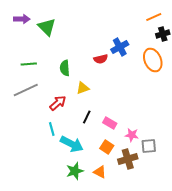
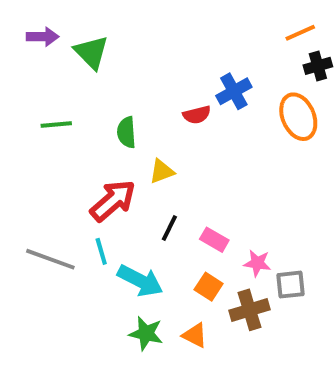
gray line: (26, 90) -> (50, 259), moved, turned 45
red arrow: (58, 103) -> (113, 201), size x1.4
green star: (75, 171) -> (146, 333), turned 30

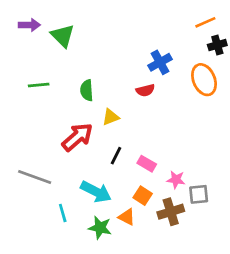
red semicircle: (197, 115) -> (145, 90), moved
cyan line: (101, 251) -> (63, 213), moved
orange triangle: (195, 335) -> (127, 217), moved

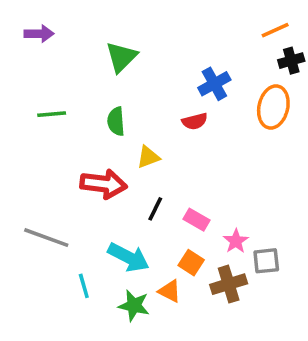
green triangle: (63, 36) -> (121, 57), moved, turned 30
orange ellipse: (204, 80) -> (273, 107), turned 36
red arrow: (77, 137) -> (103, 184), turned 48
pink star: (176, 180) -> (236, 241), turned 30

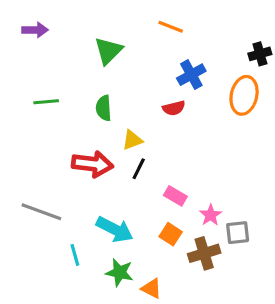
orange line: (275, 30) -> (171, 27), moved, turned 45
black line: (155, 209) -> (139, 169), moved
orange triangle: (170, 291) -> (151, 288), moved

